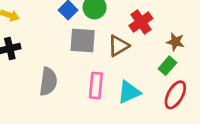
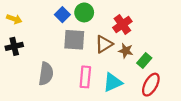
brown star: (175, 42) -> (126, 51), moved

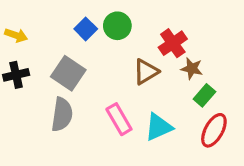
gray square: (74, 40) -> (68, 73), moved, turned 30
brown star: (126, 51) -> (192, 69), moved
pink rectangle: (85, 77) -> (119, 119), turned -35

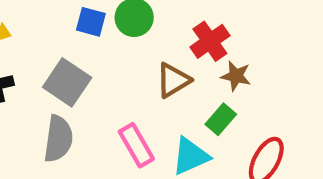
blue square: (86, 29) -> (91, 22), turned -30
green rectangle: (204, 95) -> (221, 119), moved

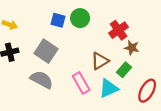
brown triangle: (173, 80) -> (100, 61), moved
gray semicircle: (58, 139) -> (42, 80), turned -70

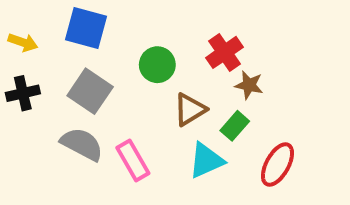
green circle: (80, 18) -> (157, 65), moved
blue square: (58, 20) -> (86, 28), moved, size x1.5
pink rectangle: (81, 83) -> (133, 160), moved

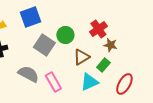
blue square: (86, 28) -> (30, 17), turned -35
gray square: (90, 91) -> (44, 45), moved

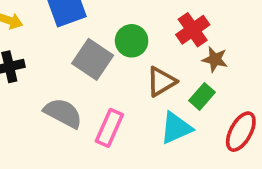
pink rectangle: (53, 82) -> (109, 128), turned 54

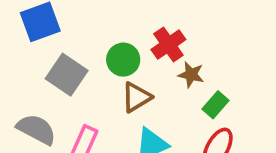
green circle: (132, 41) -> (123, 60), moved
green rectangle: (202, 96) -> (216, 105), moved

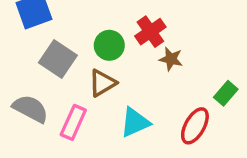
brown triangle: (136, 97) -> (102, 83), moved
green rectangle: (216, 105) -> (226, 93), moved

